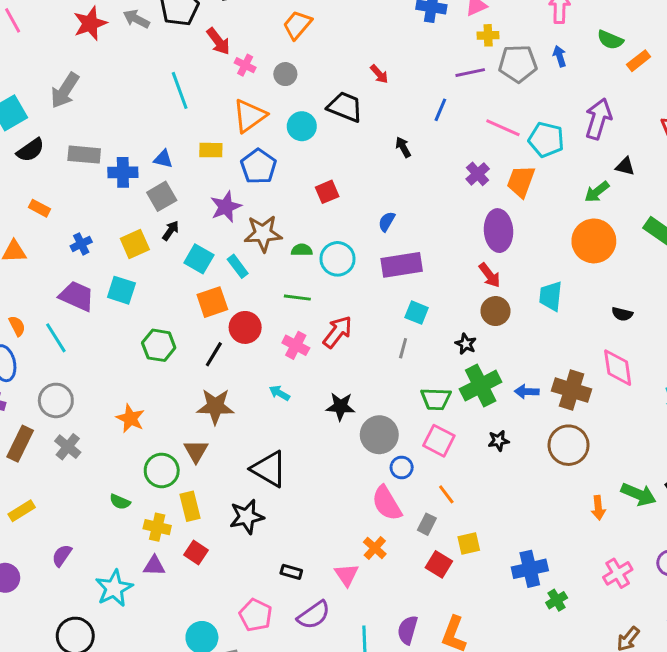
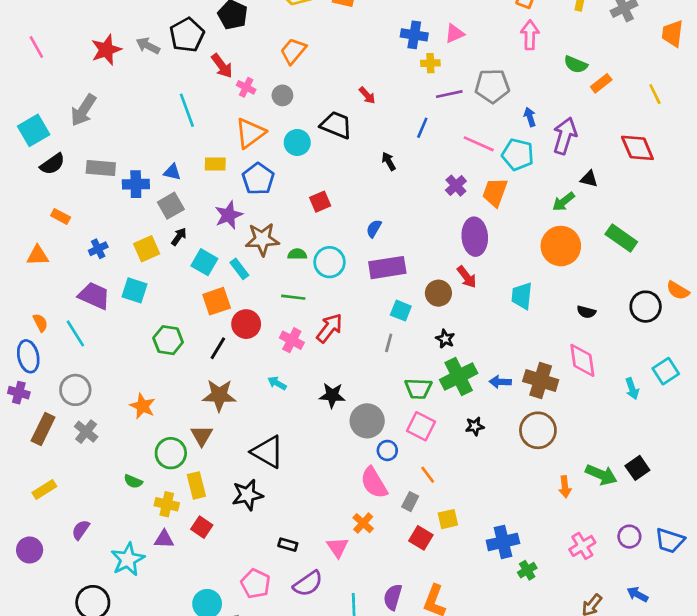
yellow cross: (488, 35) -> (430, 63), moved
blue arrow: (560, 56) -> (530, 117), moved
brown circle: (495, 311) -> (438, 293), moved

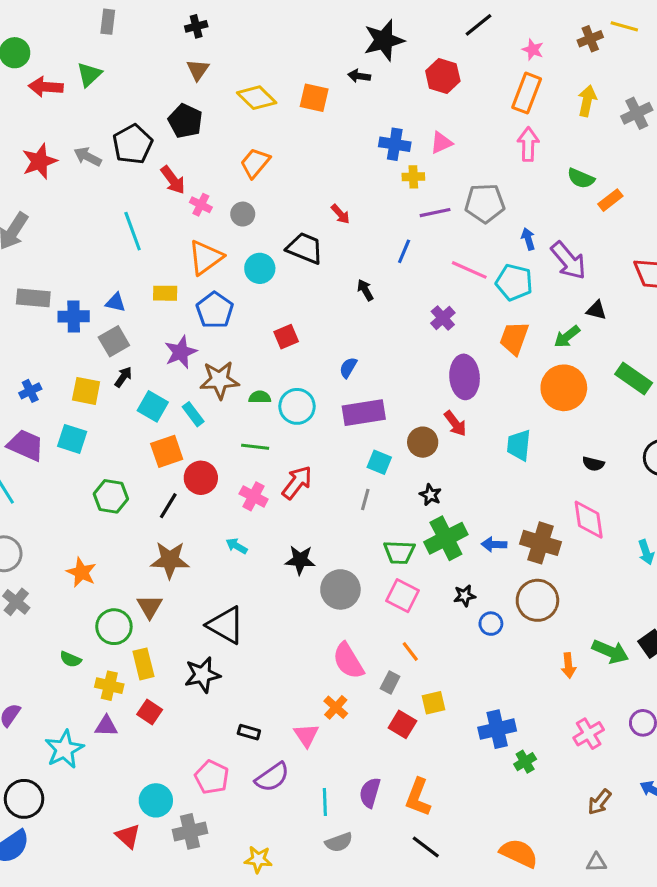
purple arrow: (565, 136) -> (568, 261), turned 123
orange trapezoid: (495, 192) -> (514, 338), moved
yellow square: (147, 249) -> (86, 391), turned 35
blue circle: (387, 450) -> (491, 624), moved

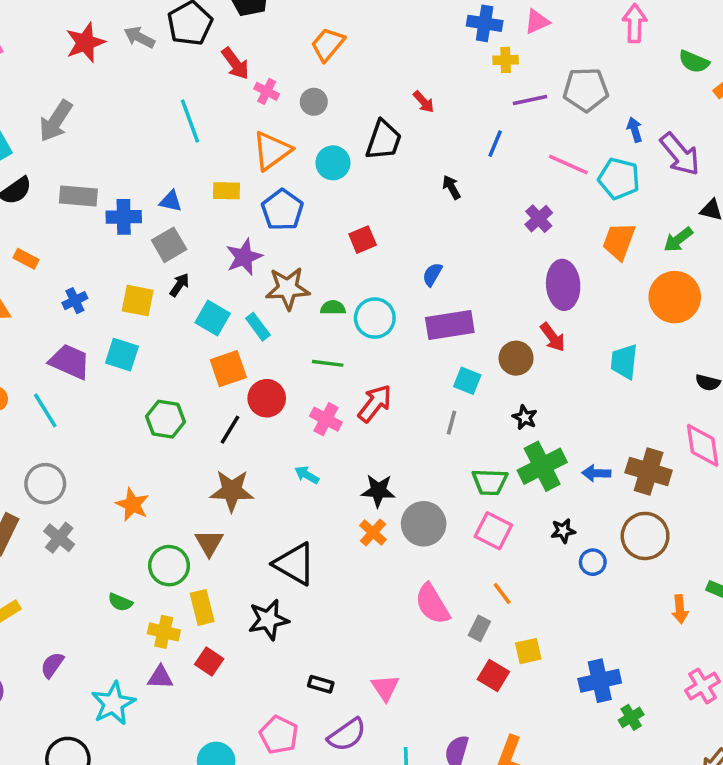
black trapezoid: (305, 248) -> (384, 140), turned 87
orange cross: (336, 707) -> (373, 532), moved

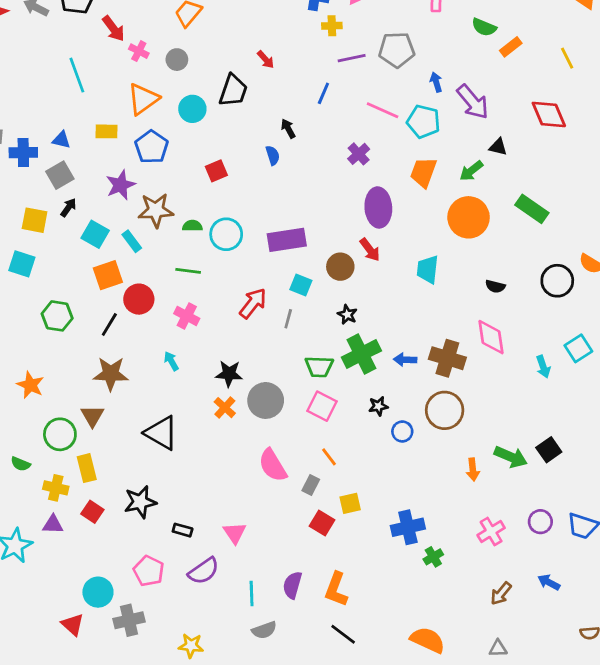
blue semicircle: (432, 274) -> (273, 155), moved, turned 132
red arrow: (375, 403) -> (253, 303), moved
cyan arrow: (307, 475) -> (171, 361), turned 30
black star: (268, 620) -> (140, 502), moved

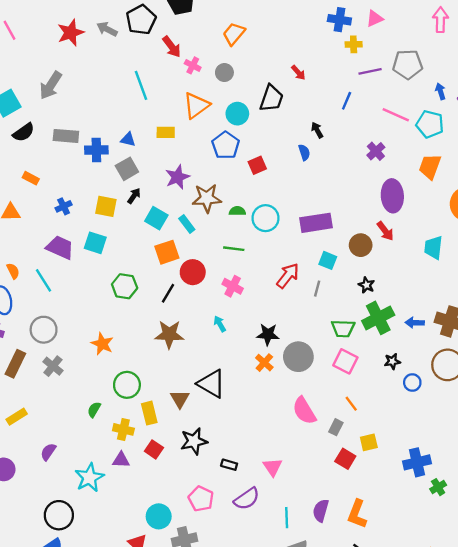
blue pentagon: (152, 147) -> (226, 145), moved
brown triangle: (92, 416) -> (180, 399), moved
green semicircle: (21, 464) -> (94, 410), turned 98

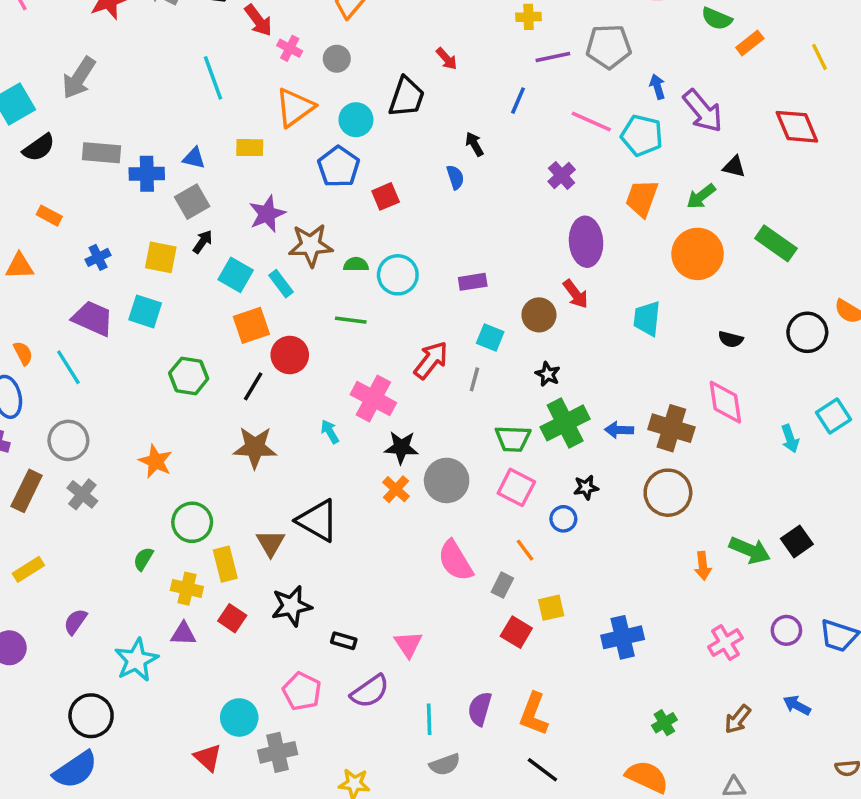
purple rectangle: (316, 223) -> (473, 282), size x0.6
pink cross: (233, 286) -> (373, 399), moved, size x1.4
blue circle: (412, 383) -> (563, 519), moved
green cross: (438, 487) -> (664, 723), moved

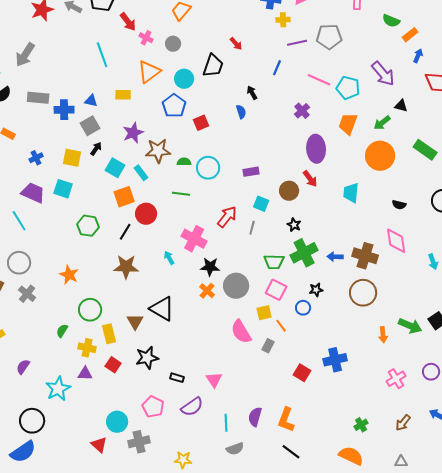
blue arrow: (657, 87) -> (418, 56), moved, turned 40
yellow square: (551, 608) -> (264, 313), moved
red square: (516, 632) -> (302, 373), moved
blue cross: (623, 637) -> (335, 360), moved

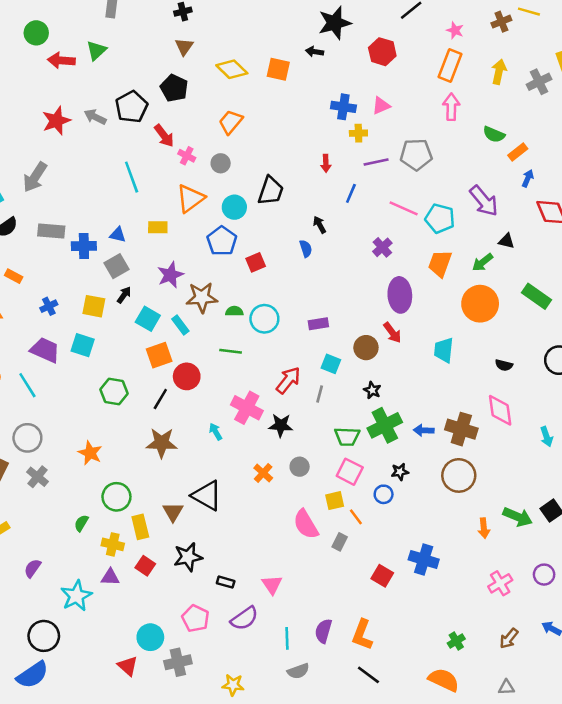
red arrow: (236, 44) -> (326, 163), moved, turned 40
black star: (210, 267) -> (281, 425), moved
gray circle: (236, 286) -> (300, 467), size x0.6
blue cross: (335, 360) -> (424, 559), turned 30

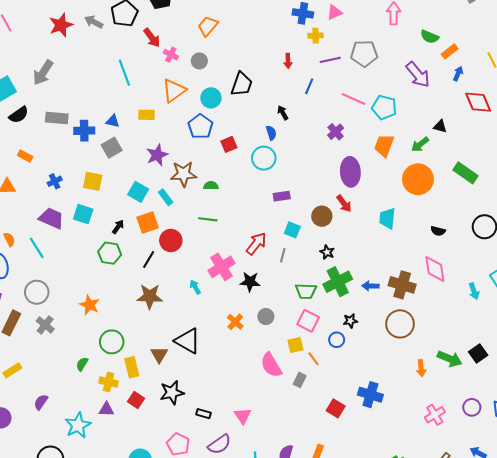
purple arrow: (484, 201) -> (418, 75), moved
black arrow: (124, 295) -> (118, 227), moved
cyan circle: (264, 319) -> (264, 158), moved
pink cross: (247, 408) -> (222, 267), turned 30

